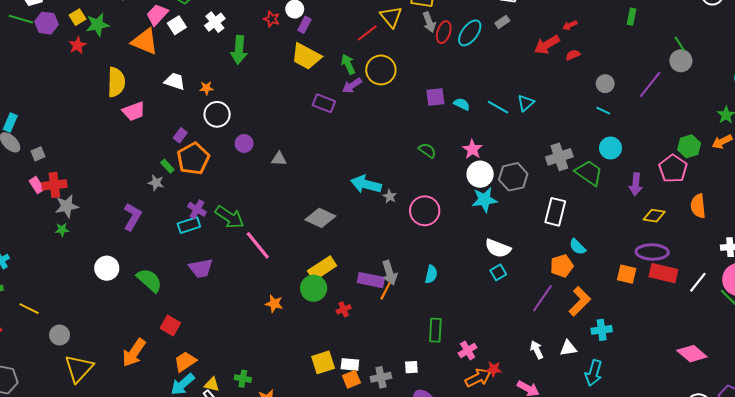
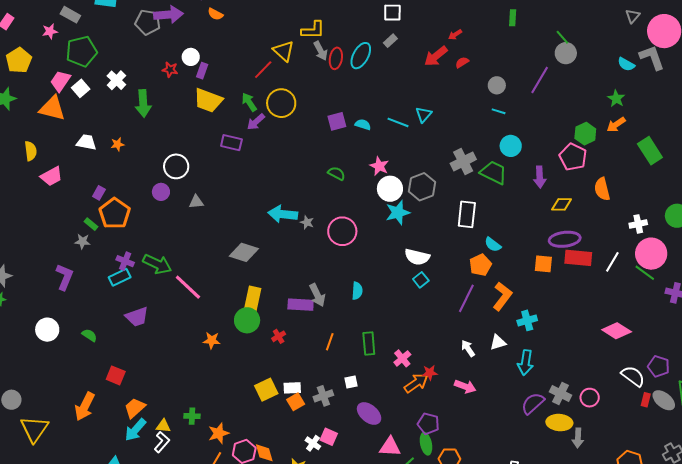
yellow semicircle: (116, 82) -> (31, 151), size x0.7
white circle: (217, 114) -> (176, 166), moved
yellow rectangle: (322, 268) -> (252, 300), turned -36
green semicircle: (149, 280) -> (89, 335), size x0.6
orange line: (385, 291) -> (330, 342), moved

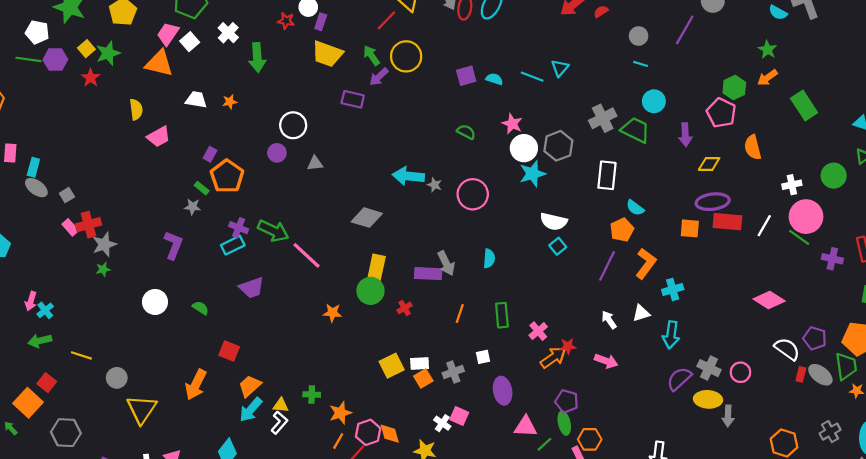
purple ellipse: (369, 413) -> (503, 391), turned 40

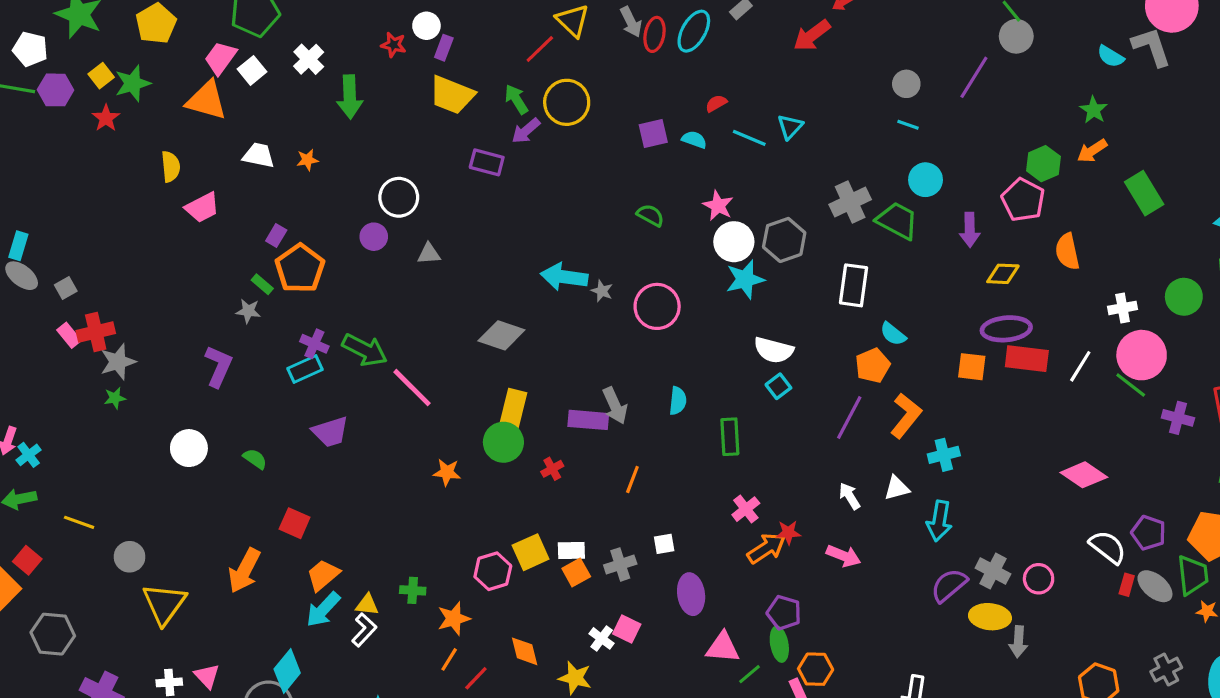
red semicircle: (601, 11) -> (716, 103), moved
green rectangle: (502, 315) -> (730, 437), moved
pink hexagon: (368, 432) -> (493, 571), moved

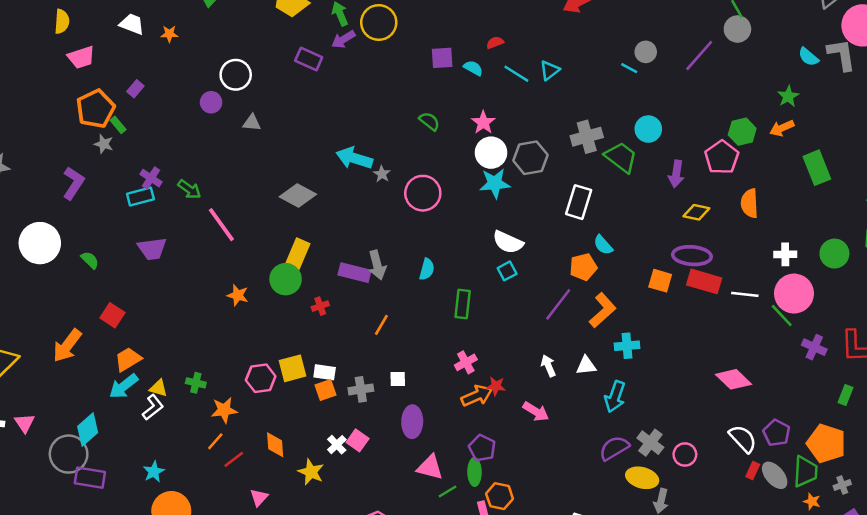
cyan line: (908, 125) -> (629, 68), moved
orange pentagon: (300, 268) -> (96, 109), moved
green arrow: (365, 350) -> (189, 189), size x0.7
white line: (1080, 366) -> (745, 294), turned 55
white circle: (189, 448) -> (40, 243), size x1.4

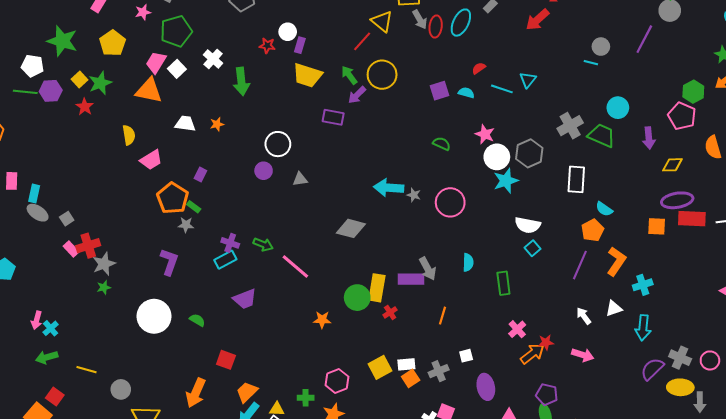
yellow rectangle: (297, 256) -> (377, 288), moved
pink hexagon: (261, 378) -> (337, 381), moved

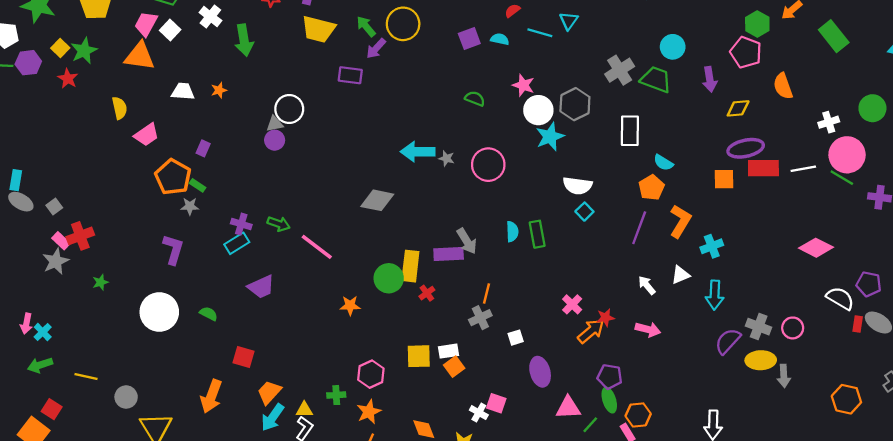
gray triangle: (300, 179) -> (275, 124), moved
gray star: (104, 264) -> (56, 261), moved
green rectangle: (503, 283) -> (537, 234), moved
yellow square: (380, 367) -> (419, 356), turned 30
gray cross: (439, 371) -> (480, 318), moved

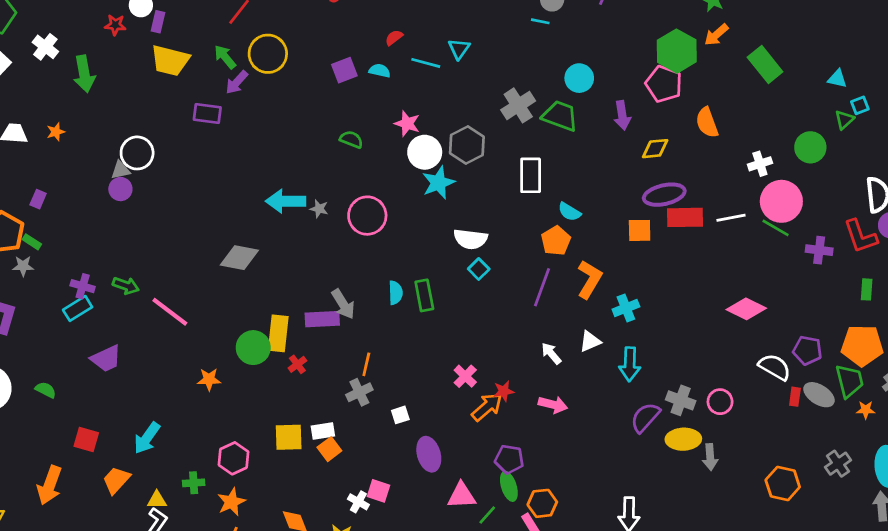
green hexagon: (757, 24) -> (677, 51), size x1.4
cyan arrow: (273, 417) -> (147, 438), moved

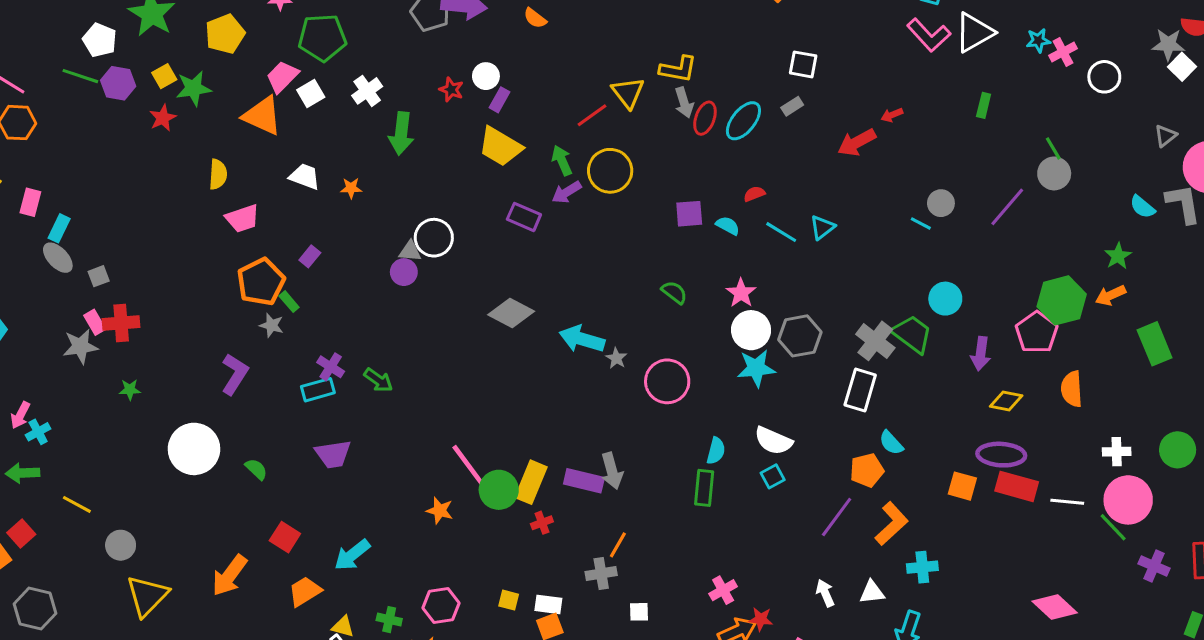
gray cross: (518, 105) -> (875, 341), moved, turned -36
gray diamond: (239, 258) -> (511, 313), moved
cyan semicircle: (396, 293) -> (716, 451), moved
pink line: (170, 312) -> (468, 465), moved
yellow square: (289, 437) -> (509, 600), size x0.6

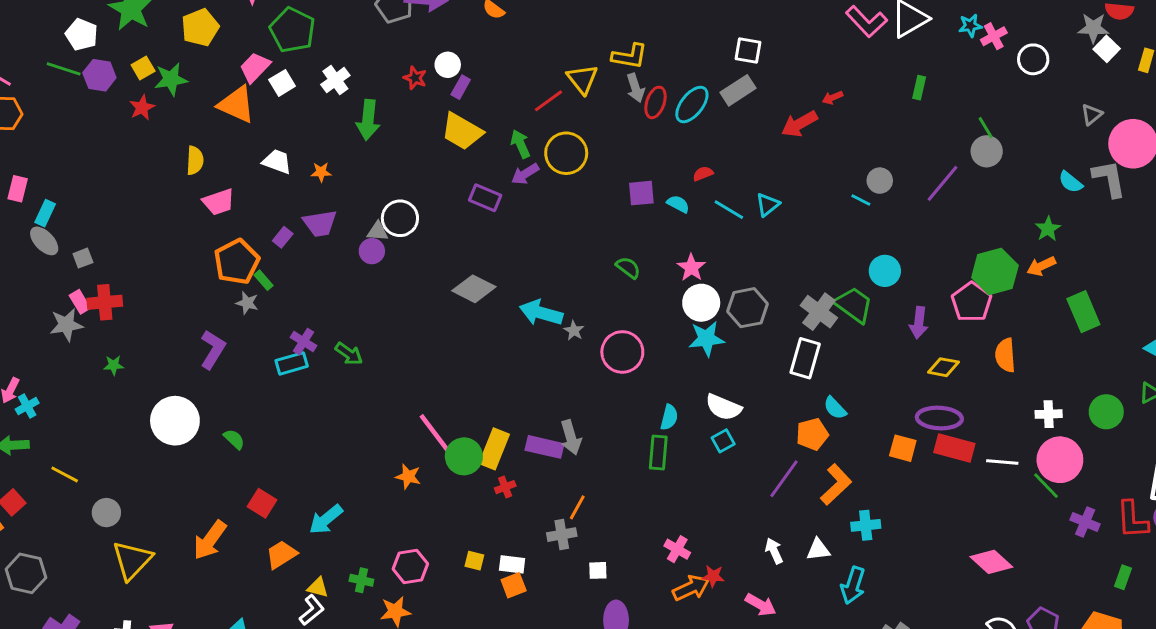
green pentagon: (322, 38) -> (292, 30), turned 30
gray rectangle: (792, 106) -> (738, 90), size x1.6
purple trapezoid: (333, 454) -> (320, 223), moved
pink cross: (723, 590) -> (677, 549), turned -30

